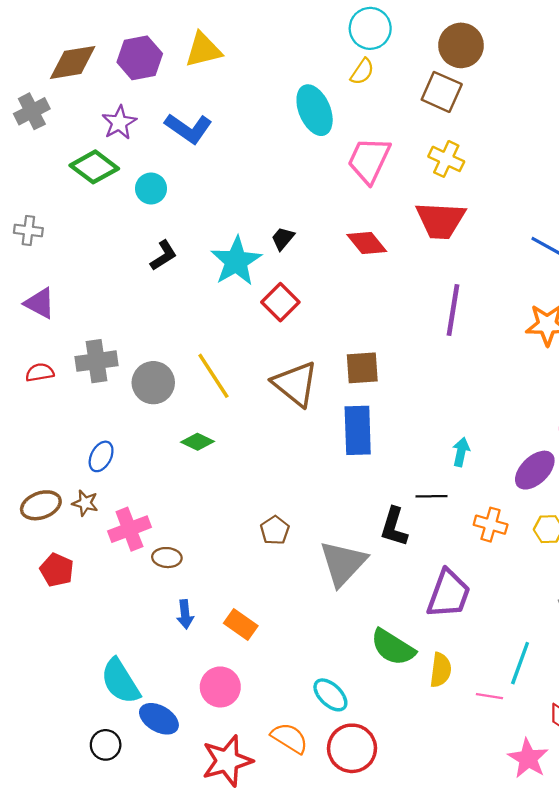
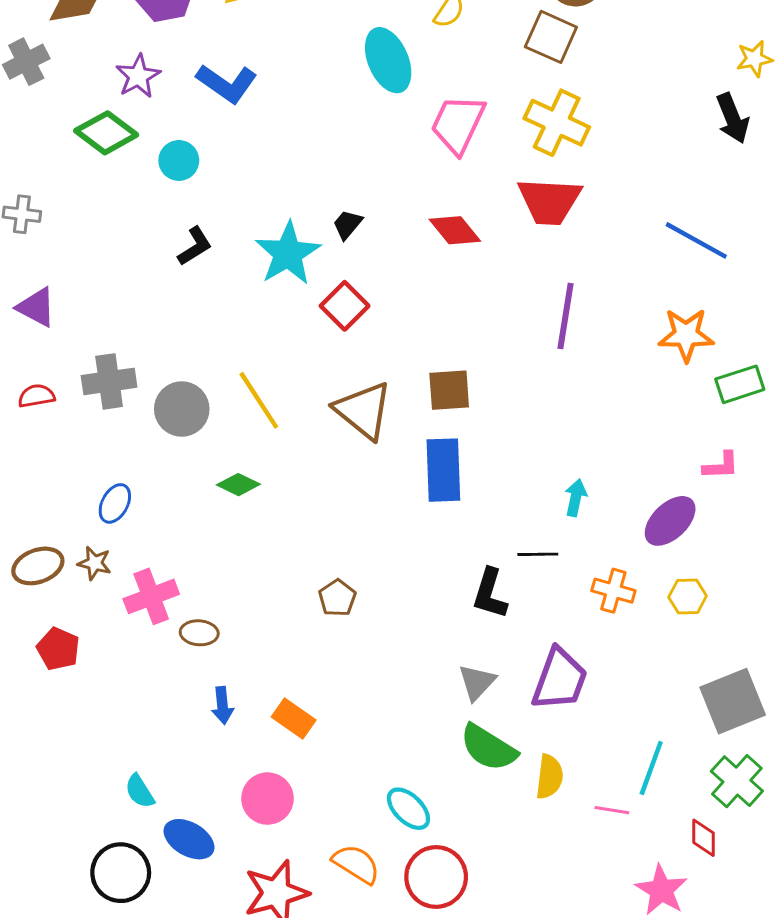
yellow cross: (446, 159) -> (557, 123), size x1.4
gray triangle: (343, 563) -> (477, 682), moved, size x0.6
cyan semicircle: (120, 681) -> (140, 791), size x0.6
black circle: (106, 745) -> (121, 873), size x1.5

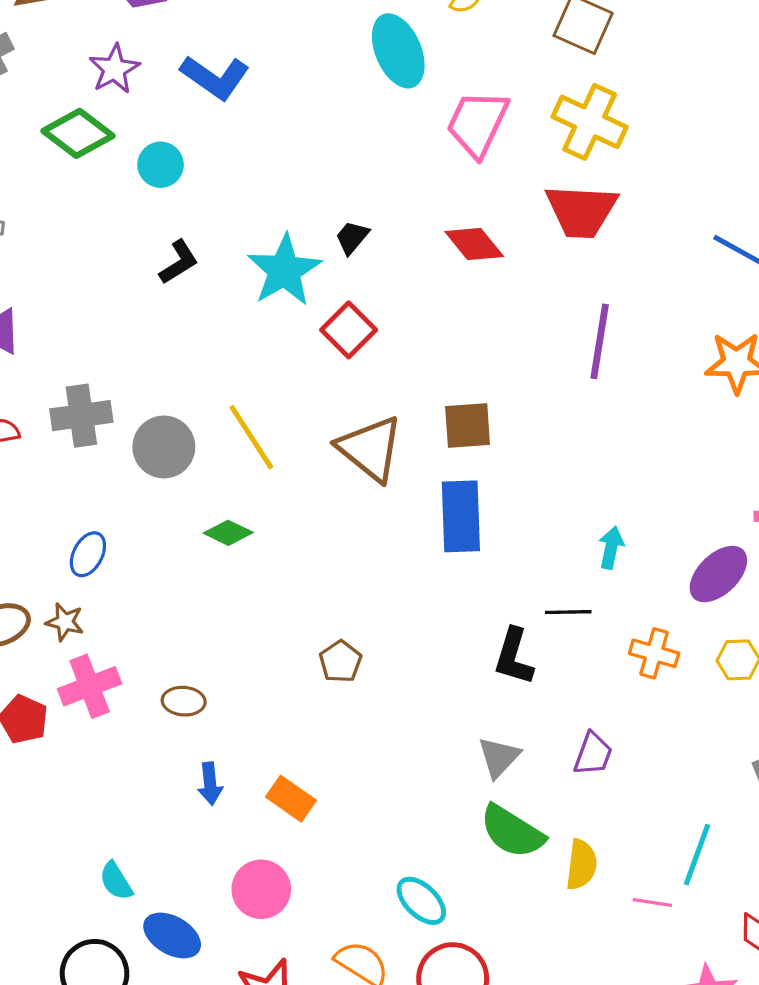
pink cross: (151, 596) -> (90, 686), moved
purple trapezoid: (560, 679) -> (593, 754), size x0.6

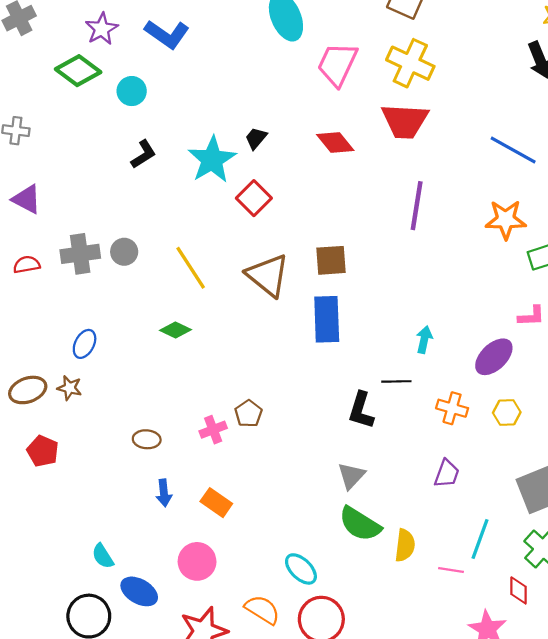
gray circle: (164, 447) -> (124, 252), moved, size x0.7
pink cross: (90, 686) -> (213, 430), moved, size x0.7
purple trapezoid: (593, 754) -> (447, 474), moved

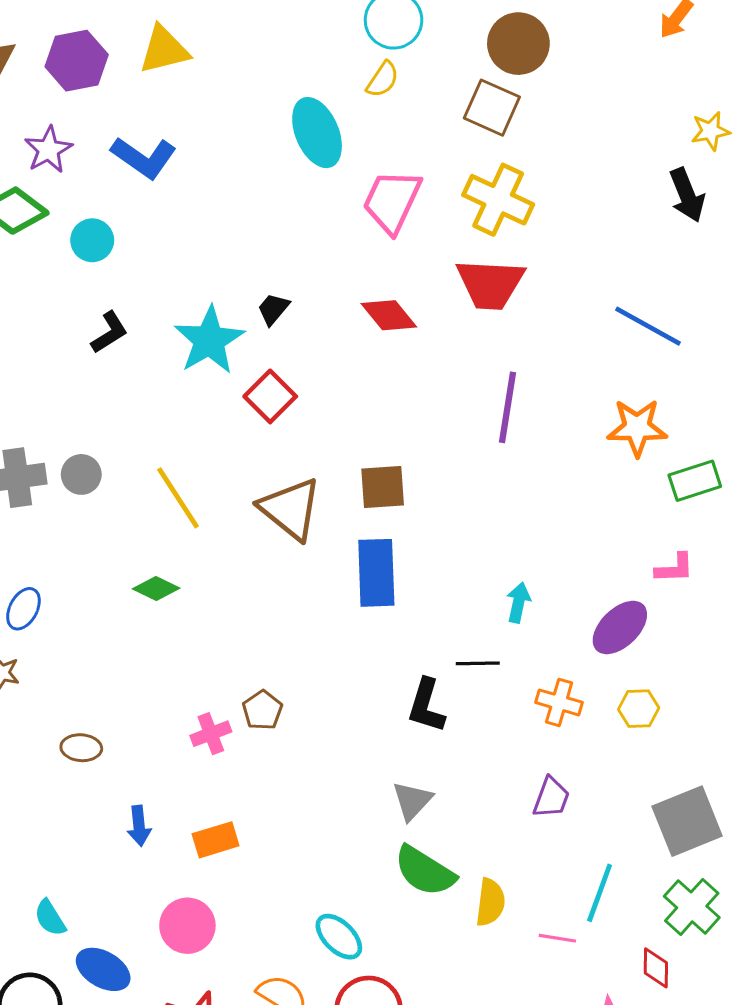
brown ellipse: (147, 439) -> (81, 748), moved
orange rectangle: (216, 503) -> (216, 840), turned -52

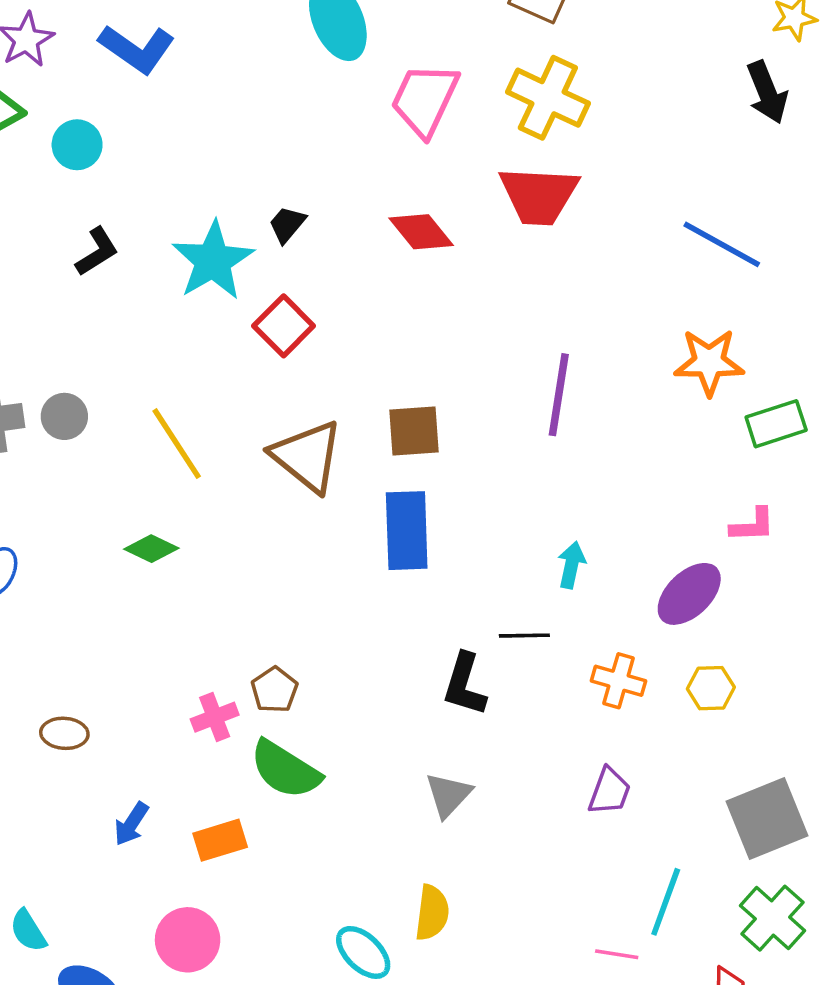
purple line: (507, 407) -> (559, 395), moved
blue arrow: (139, 826) -> (131, 824), turned 39
green semicircle: (425, 871) -> (285, 770), moved
yellow semicircle: (490, 902) -> (432, 913), moved

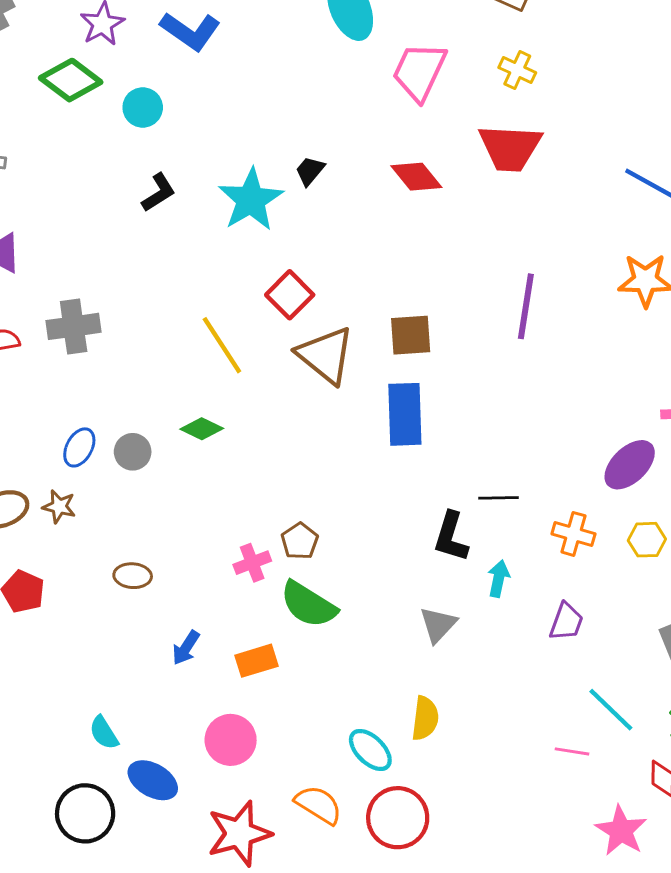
yellow cross: (548, 98) -> (517, 70), size x0.6
red square: (284, 326) -> (290, 295), moved
gray circle: (64, 416) -> (133, 452), moved
cyan arrow: (571, 565) -> (499, 579), moved
cyan line: (666, 902) -> (611, 710), turned -66

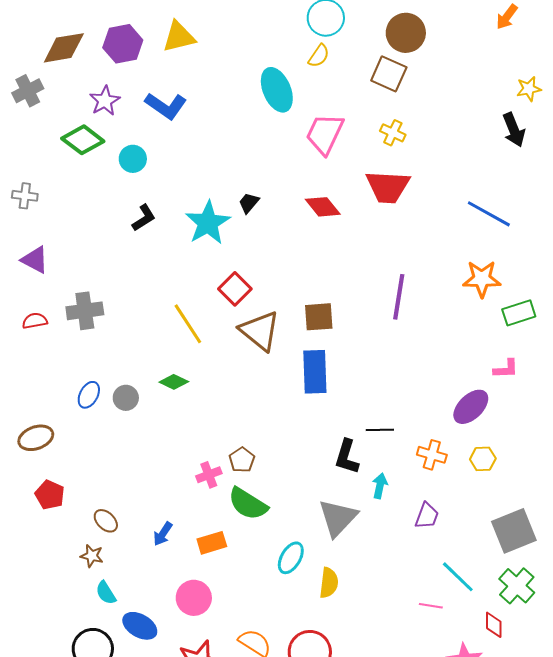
brown star: (59, 507) -> (92, 556), moved
brown ellipse: (133, 576) -> (106, 521), moved, turned 40
gray triangle: (438, 625) -> (338, 518), size x1.5
cyan ellipse: (370, 750) -> (291, 558), moved, turned 76

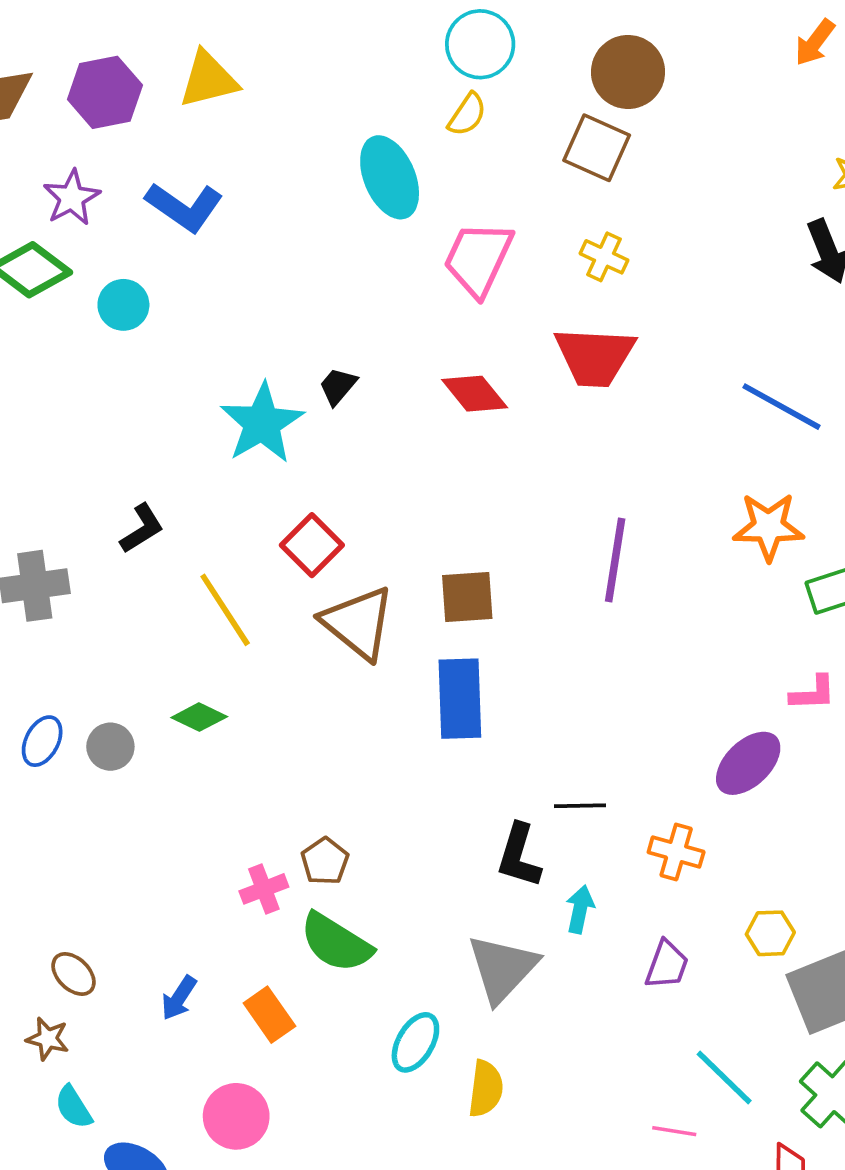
black L-shape: (144, 218) -> (142, 529), moved
yellow hexagon: (483, 459) -> (770, 933), moved
orange rectangle: (212, 543) -> (269, 1015), turned 72

